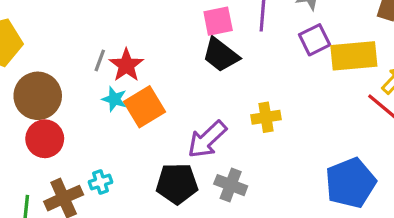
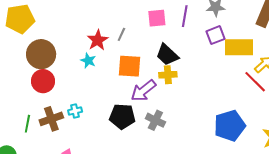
black trapezoid: (221, 55) -> (167, 55), moved
gray line: (100, 60) -> (121, 34), moved
orange square: (145, 107) -> (130, 66), moved, turned 30
yellow cross: (266, 117) -> (168, 75), moved

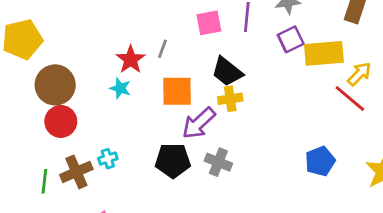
blue pentagon: (230, 126) -> (320, 161), size x0.7

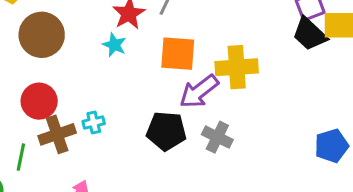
black trapezoid: (227, 72) -> (310, 34), moved
yellow cross: (230, 99) -> (237, 67), size x1.5
red circle: (61, 121) -> (39, 101), moved
green line: (44, 181) -> (21, 157), moved

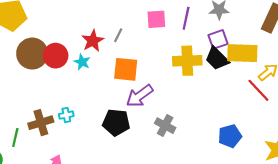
yellow cross: (237, 67) -> (187, 61), moved
red circle: (39, 101) -> (56, 56), moved
gray cross: (217, 137) -> (165, 126), moved

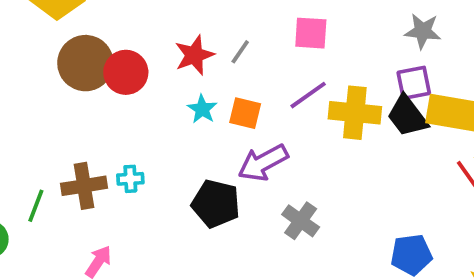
purple line: (186, 18) -> (308, 95), moved, turned 35
cyan star: (82, 62) -> (202, 109), moved
orange square: (126, 69) -> (245, 113), size x0.7

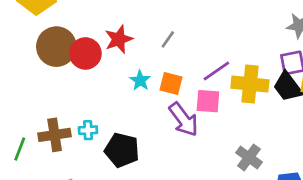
pink square: (311, 33) -> (208, 101), moved
red star: (194, 55) -> (119, 39), moved
purple arrow: (263, 163) -> (184, 119), turned -99
black pentagon: (216, 204) -> (122, 150), moved
gray cross: (301, 221) -> (249, 157), moved

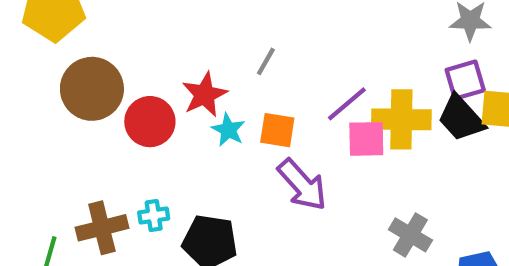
red star: (119, 39) -> (205, 95), moved
red circle: (85, 53) -> (150, 122), moved
pink square: (208, 101) -> (366, 139), moved

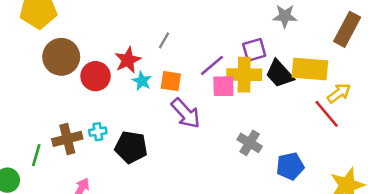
purple square: (465, 80) -> (254, 50), moved

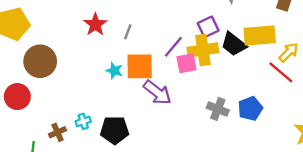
red star: (128, 60) -> (95, 24), moved
red circle: (96, 76) -> (17, 97), moved
orange square: (171, 81) -> (140, 66), size x1.5
brown cross: (67, 139) -> (57, 132), size x0.7
blue pentagon: (290, 166) -> (250, 109), moved

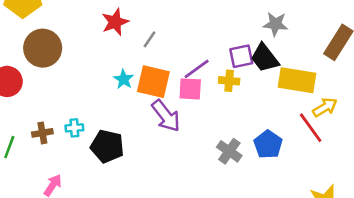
black trapezoid: (234, 44) -> (265, 58), moved
yellow cross: (203, 50) -> (229, 81), size x0.6
pink square: (187, 63) -> (190, 89), moved
blue pentagon: (250, 109) -> (268, 144), moved, turned -30

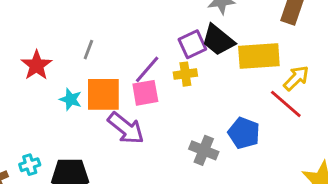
red star: (115, 22) -> (36, 65), moved

